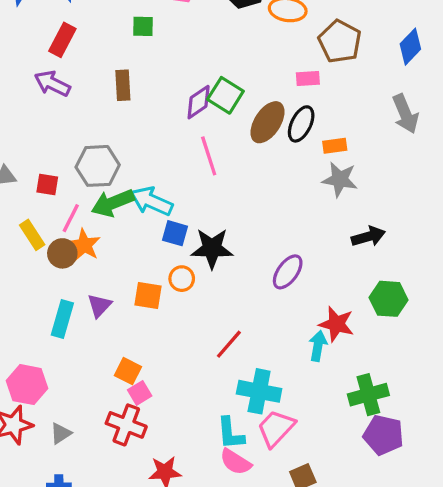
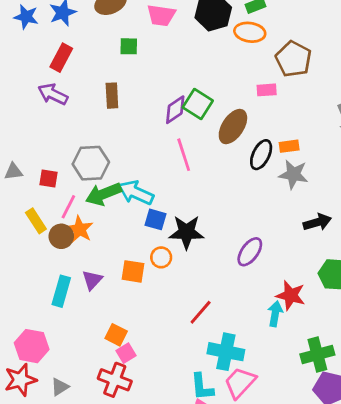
black ellipse: (301, 124) -> (261, 155), moved

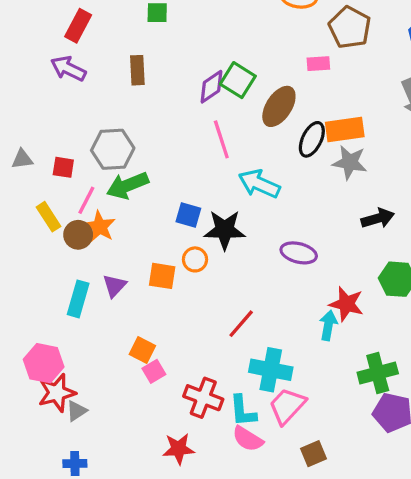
orange rectangle: (289, 146) -> (345, 129), size x1.6
cyan arrow: (136, 193) -> (259, 184), moved
purple ellipse: (250, 252) -> (299, 253), turned 68
red star: (20, 380) -> (57, 393), moved
red cross: (115, 380) -> (203, 398), moved

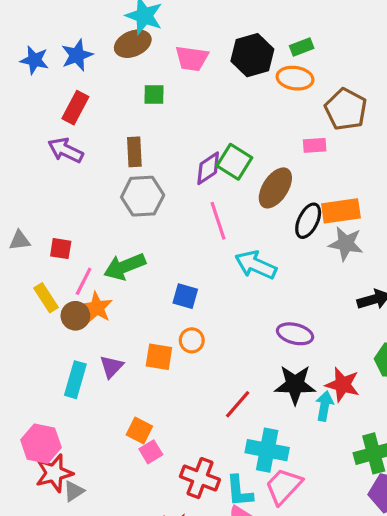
gray hexagon: (113, 149) -> (143, 196), moved
black star: (225, 230) -> (295, 385), moved

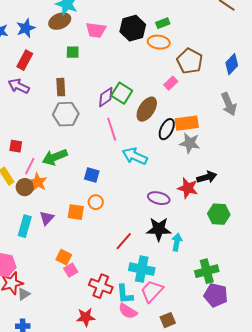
pink rectangle: (315, 145) -> (171, 83), turned -40
red star: (343, 385) -> (188, 188), moved

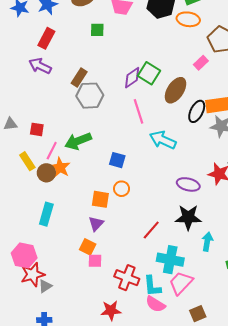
brown rectangle: (61, 87) -> (79, 78), moved, turned 36
purple triangle: (47, 218) -> (96, 224), moved
cyan arrow: (177, 242) -> (207, 242), moved
pink square: (71, 270) -> (95, 261), turned 32

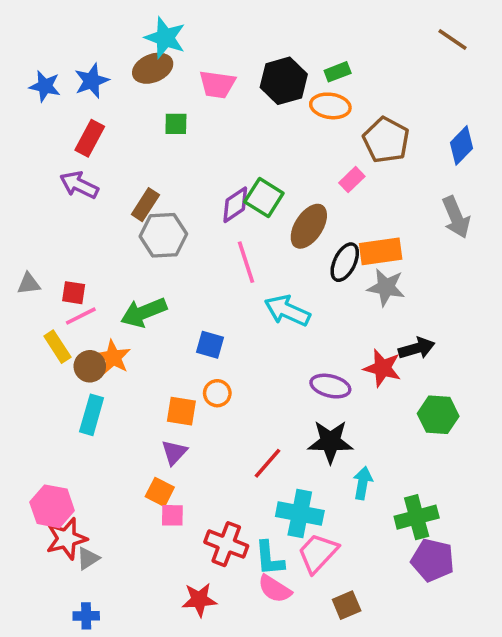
pink line: (52, 151) -> (81, 316), moved, turned 36
cyan rectangle: (46, 214) -> (92, 415), moved

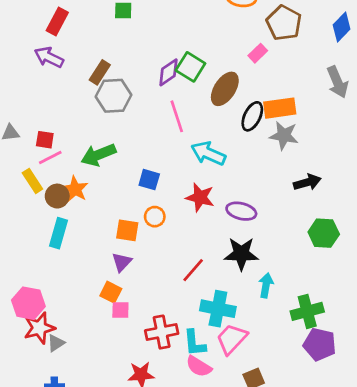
red star: (382, 368) -> (200, 197), moved
red cross: (226, 544) -> (162, 332), turned -32

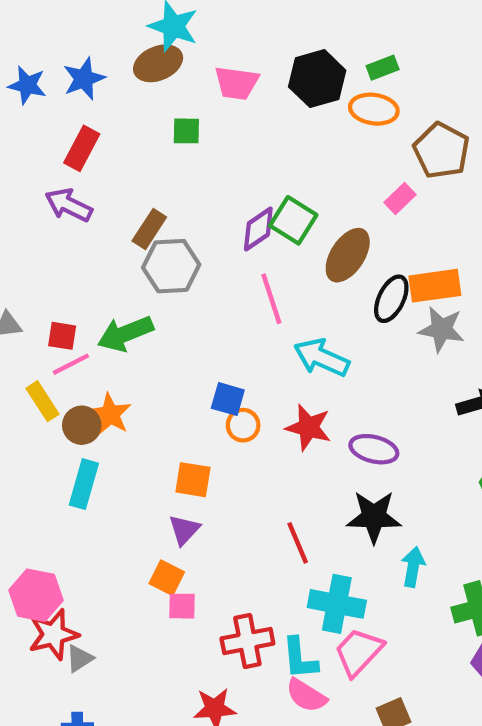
green arrow: (98, 155) -> (125, 334), moved
orange circle: (155, 217) -> (243, 425), moved
red line: (193, 270) -> (298, 543), turned -64

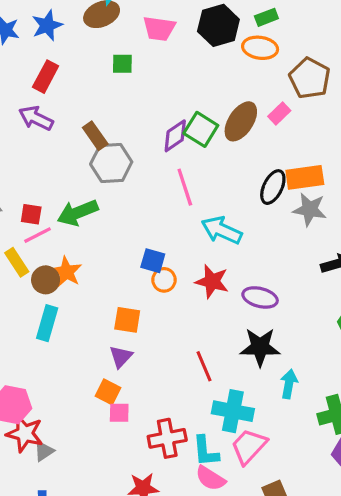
brown rectangle: (149, 229) -> (95, 136), turned -68
brown ellipse: (348, 255) -> (241, 121), moved
red star: (53, 634) -> (25, 434), turned 30

